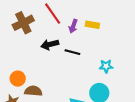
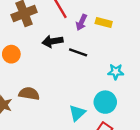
orange circle: (18, 79) -> (11, 54), moved

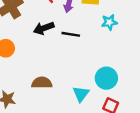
cyan star: (116, 72) -> (109, 22), moved
brown semicircle: (29, 94) -> (42, 83), moved

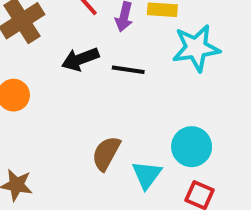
cyan star: (109, 22) -> (196, 48), size x1.6
brown semicircle: (42, 83) -> (106, 153), moved, turned -60

